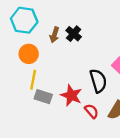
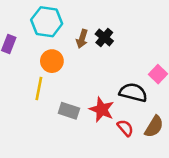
yellow line: (33, 80) -> (39, 89), moved
black semicircle: (98, 81) -> (133, 92), turned -60

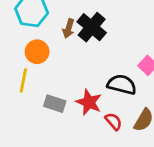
black cross: (104, 37) -> (92, 27), size x1.5

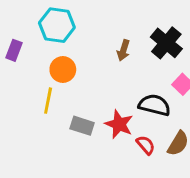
black cross: (92, 27) -> (166, 43), moved
brown arrow: (68, 29) -> (123, 50), moved

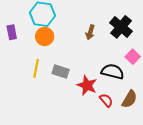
purple rectangle: (14, 50) -> (12, 32), turned -32
orange circle: (63, 70) -> (45, 37), moved
gray rectangle: (82, 126) -> (61, 72), moved

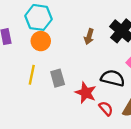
gray rectangle: (61, 72) -> (58, 78), turned 56

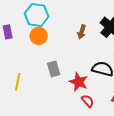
yellow line: (32, 75) -> (18, 82), moved
red semicircle: (106, 108) -> (88, 101), moved

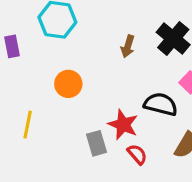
orange circle: (39, 36) -> (68, 84), moved
gray rectangle: (54, 69) -> (96, 143), moved

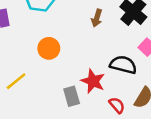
yellow line: (28, 125) -> (16, 81), turned 40
red semicircle: (137, 154) -> (117, 105), moved

